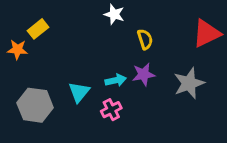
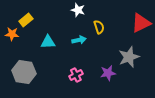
purple star: (144, 74) -> (108, 73), moved
cyan arrow: (116, 80) -> (79, 40), moved
cyan triangle: (79, 92) -> (48, 42), moved, turned 49

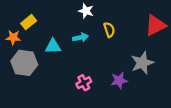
cyan arrow: (79, 40) -> (81, 37), moved
gray hexagon: (24, 72) -> (24, 63), moved

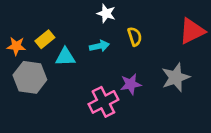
yellow rectangle: (29, 22) -> (45, 39), moved
purple star: (119, 80) -> (131, 84), moved
pink cross: (84, 83) -> (103, 102), size x1.5

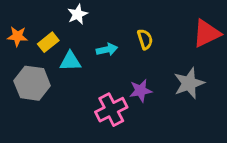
white star: (106, 13) -> (78, 14), moved, turned 30
orange star: (16, 46) -> (17, 36), moved

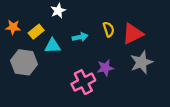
red triangle: (207, 33) -> (133, 34), moved

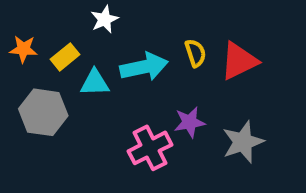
cyan arrow: (80, 37) -> (144, 67), size x1.6
gray star: (142, 62) -> (243, 142), moved

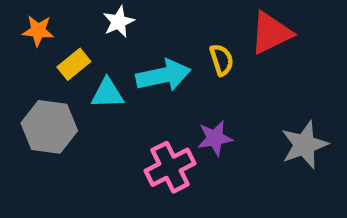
orange star: (23, 49) -> (38, 31), moved
red triangle: (239, 61) -> (271, 33), moved
gray star: (243, 142) -> (304, 145), moved

